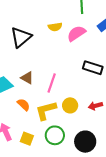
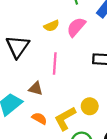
pink line: (52, 83) -> (55, 63), moved

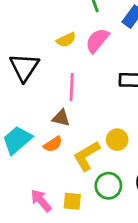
brown triangle: (36, 89) -> (61, 118), moved
orange semicircle: (39, 118) -> (53, 144), moved, turned 120

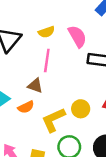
yellow semicircle: (66, 40) -> (46, 32), moved
pink semicircle: (97, 40) -> (77, 36), moved, turned 105

